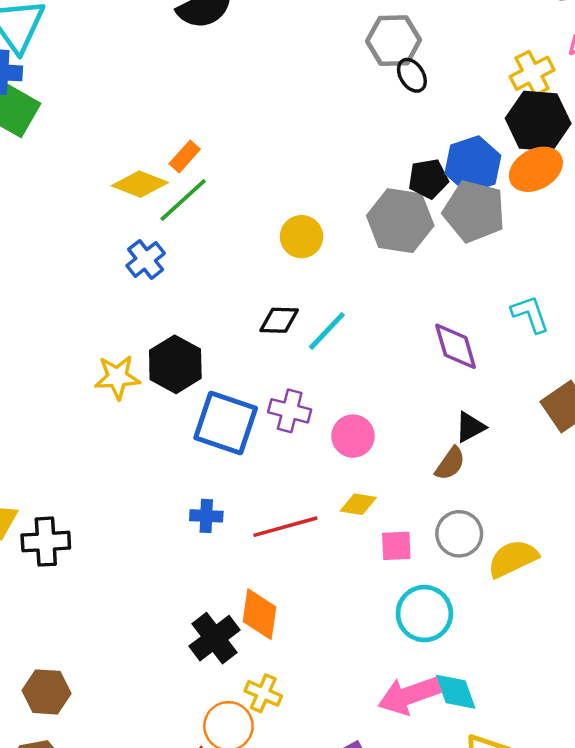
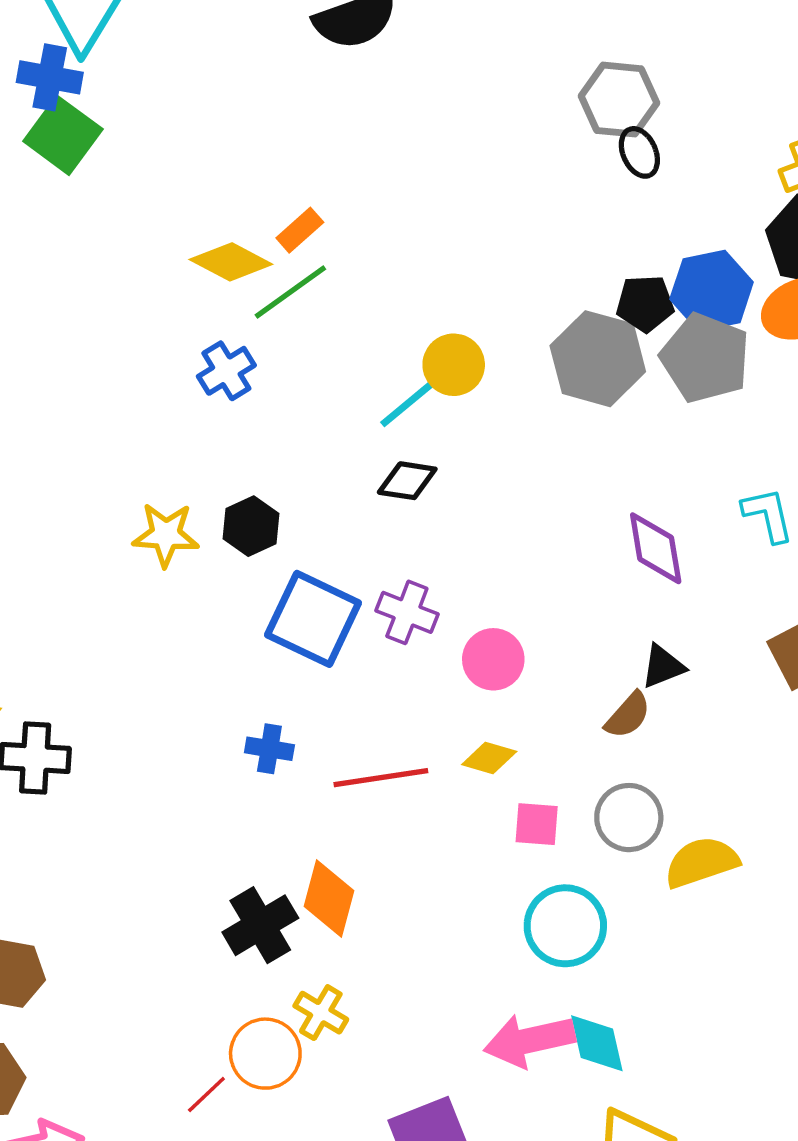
cyan line: (327, 331) -> (409, 403), moved
black hexagon: (175, 364) -> (251, 526), size x0.7

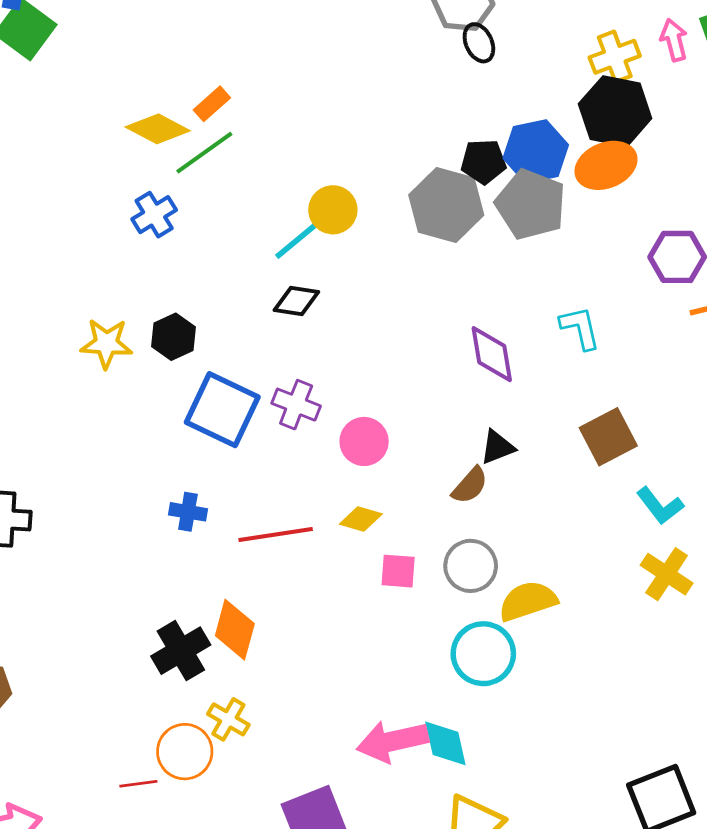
cyan circle: (565, 926) -> (483, 654), moved
red line: (206, 1094) -> (138, 784), turned 36

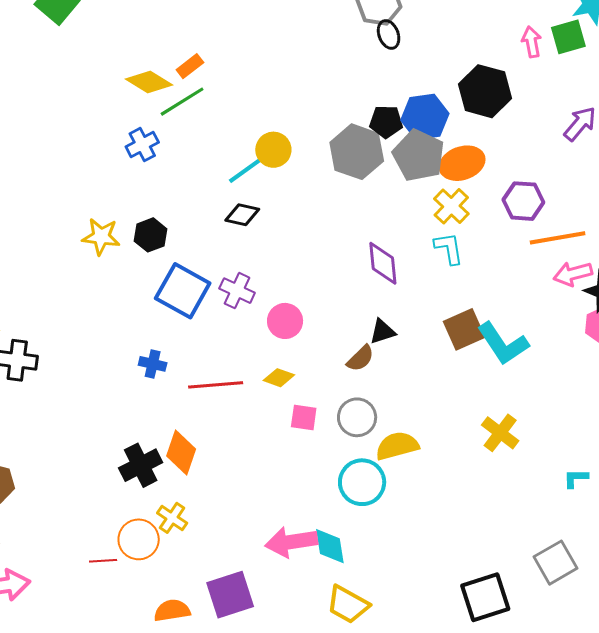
yellow cross: (615, 57) -> (451, 206), moved, turned -30
orange ellipse: (606, 165) -> (462, 163), moved
cyan L-shape: (660, 506) -> (503, 344), moved, size x1.5

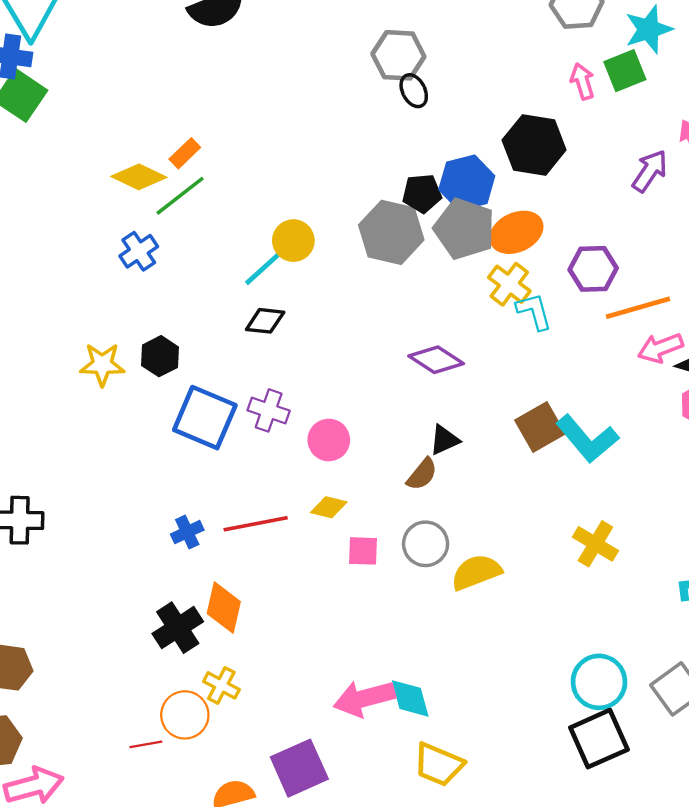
cyan L-shape: (449, 248) -> (534, 311), moved
purple diamond: (383, 263) -> (436, 360), turned -45
blue cross: (153, 364) -> (187, 532), moved, turned -32
cyan circle: (362, 482) -> (599, 682), moved

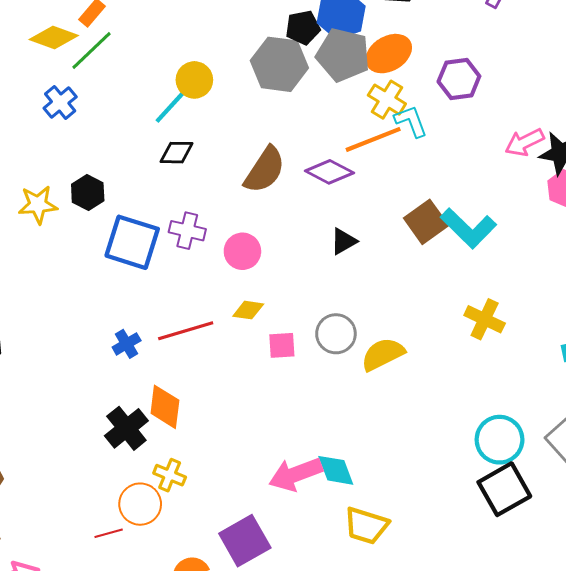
orange line: (638, 308) -> (373, 139), moved
brown semicircle: (422, 474) -> (265, 170), moved, size x1.6

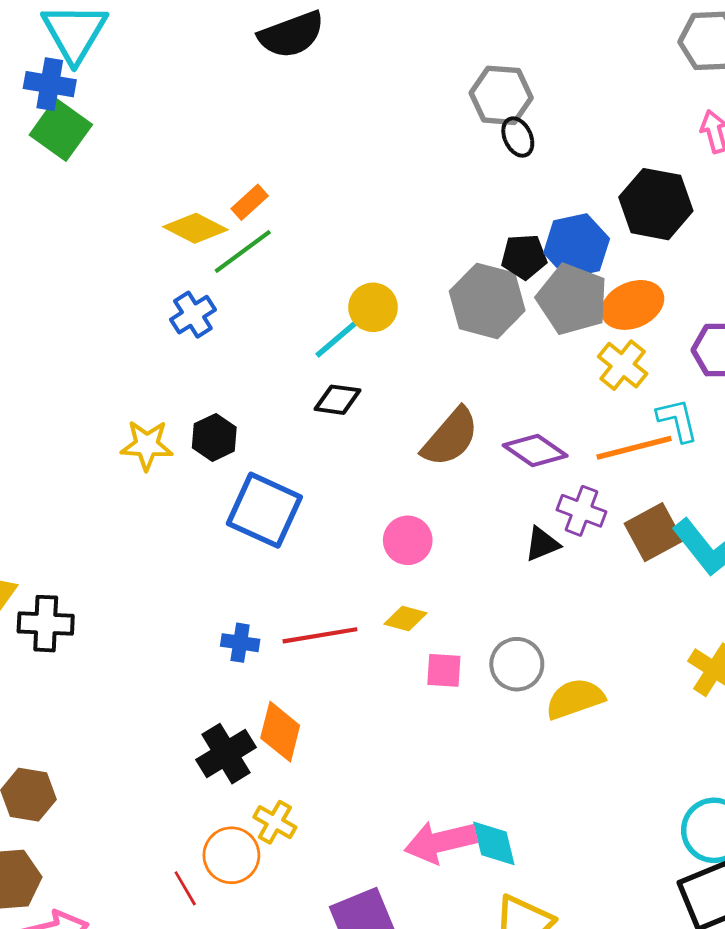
cyan L-shape: (411, 121) -> (677, 420), moved
orange line: (373, 139) -> (634, 448), moved
purple cross: (187, 231) -> (582, 511), moved
blue cross: (127, 344) -> (240, 643), turned 32
red line: (109, 533) -> (185, 888), turned 68

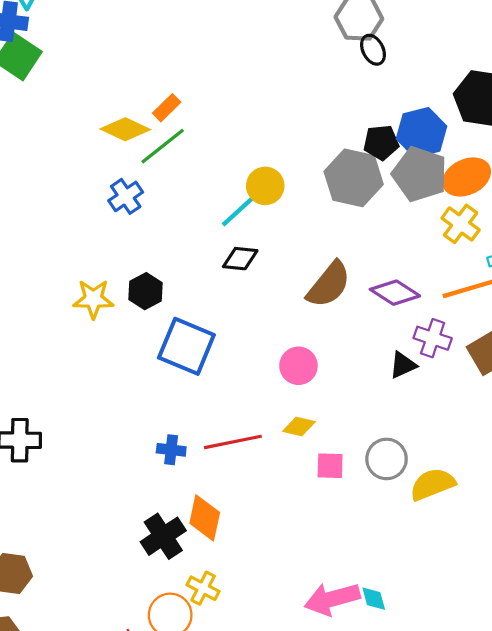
cyan diamond: (494, 843) -> (374, 599), size x0.7

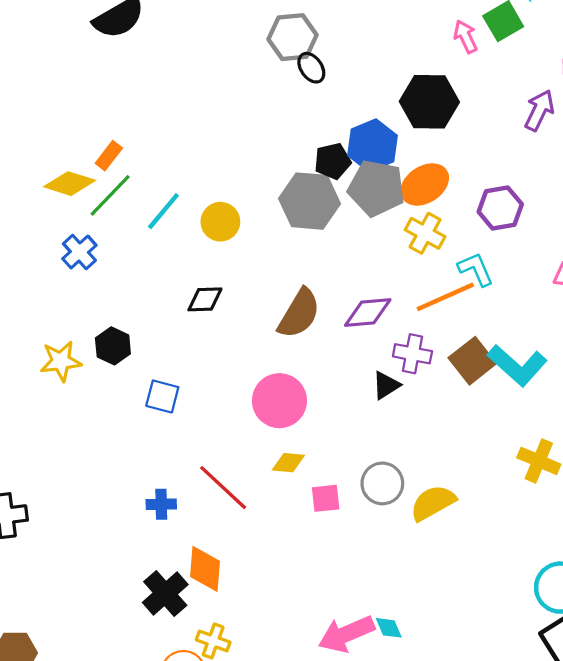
cyan line: (239, 211) -> (163, 211), moved
purple diamond: (395, 293) -> (368, 313), turned -30
blue square: (186, 346) -> (162, 396), size x0.6
pink circle: (298, 366) -> (279, 401), size x1.4
red line: (233, 442) -> (223, 488), turned 62

